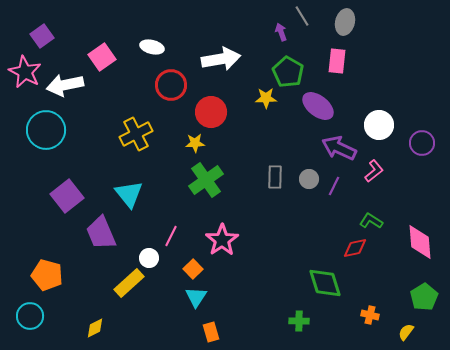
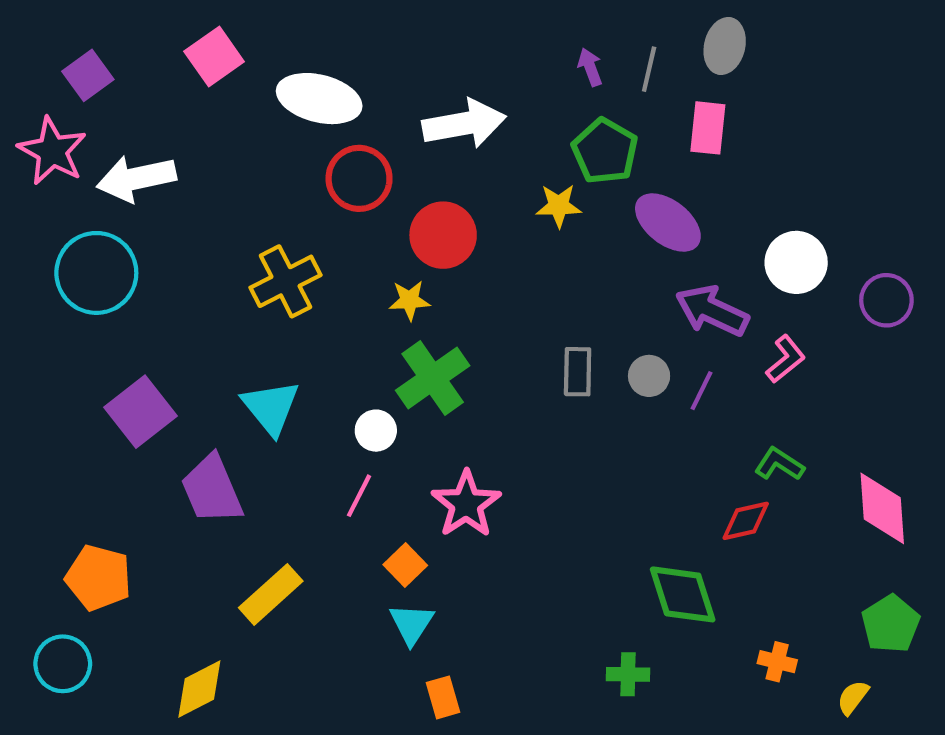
gray line: (302, 16) -> (649, 69), moved, turned 45
white ellipse: (152, 47) -> (319, 99), size x1.6
pink square: (102, 57) -> (214, 57), moved
white circle: (149, 258) -> (376, 431), moved
yellow diamond: (95, 328) -> (199, 689), size x1.4

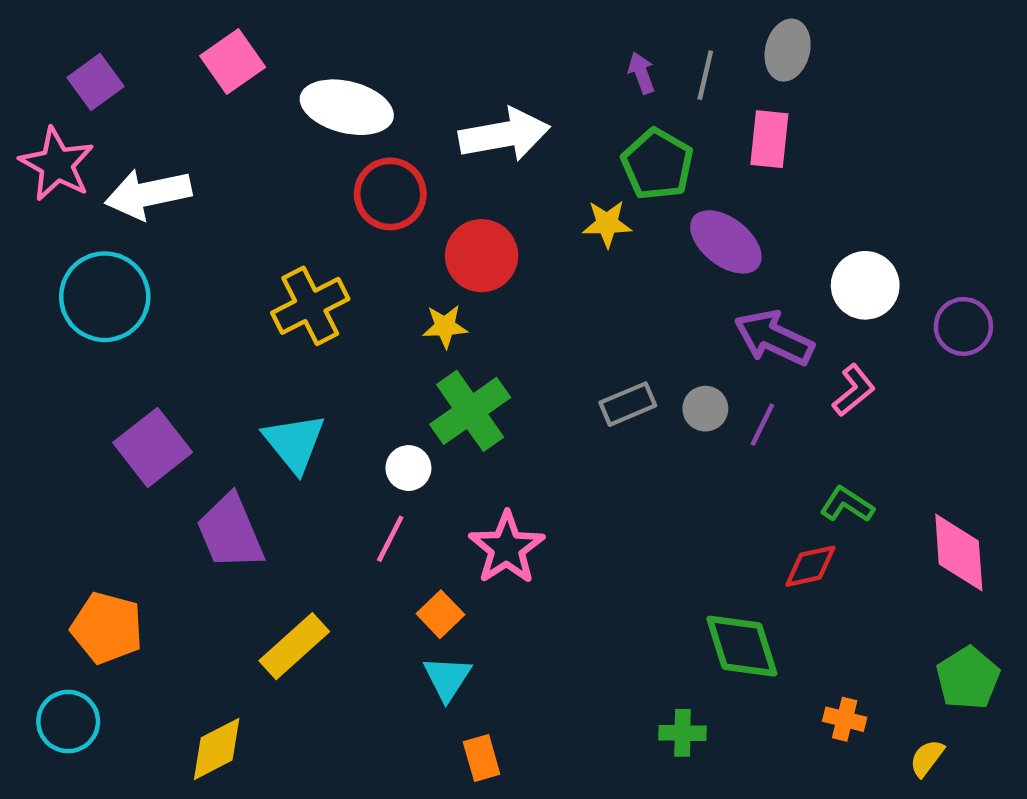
gray rectangle: (578, 372) -> (628, 404), turned 66

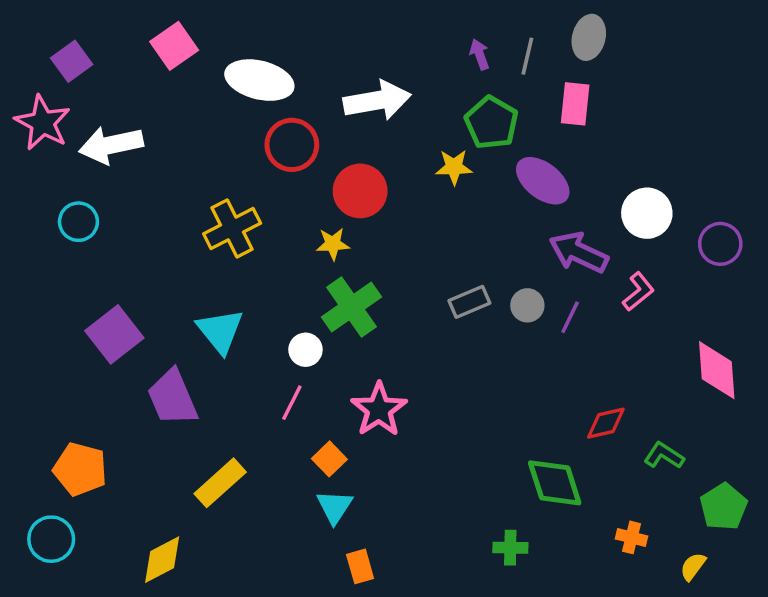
cyan circle: (105, 297) -> (78, 222), size x0.6
green L-shape: (847, 505) -> (664, 456), moved
pink diamond: (959, 553) -> (717, 370), moved

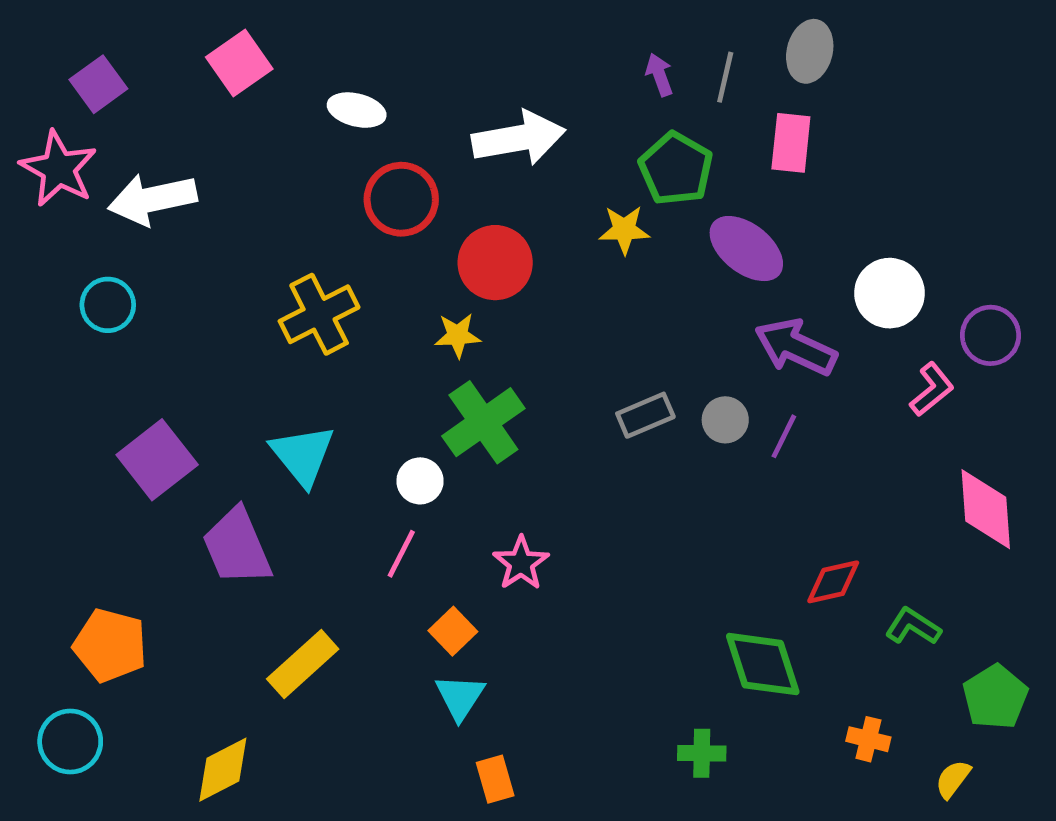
white ellipse: (259, 80) -> (357, 110), size x0.6
pink L-shape: (638, 292) -> (932, 389), moved
pink star: (379, 409) -> (521, 563), size x0.7

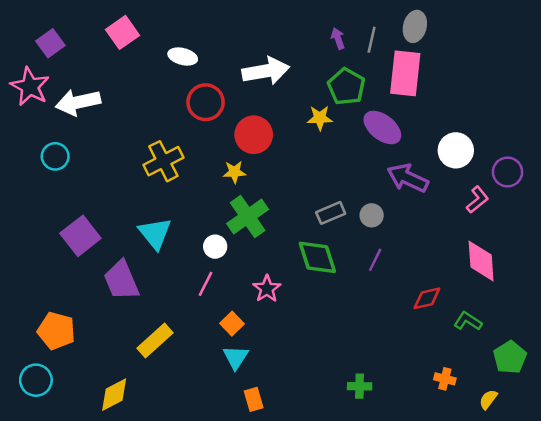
pink rectangle: (791, 143) -> (405, 73), size x1.5
purple line: (784, 436) -> (375, 260), moved
pink diamond: (986, 509) -> (481, 261), moved
green diamond: (763, 664) -> (317, 257), moved

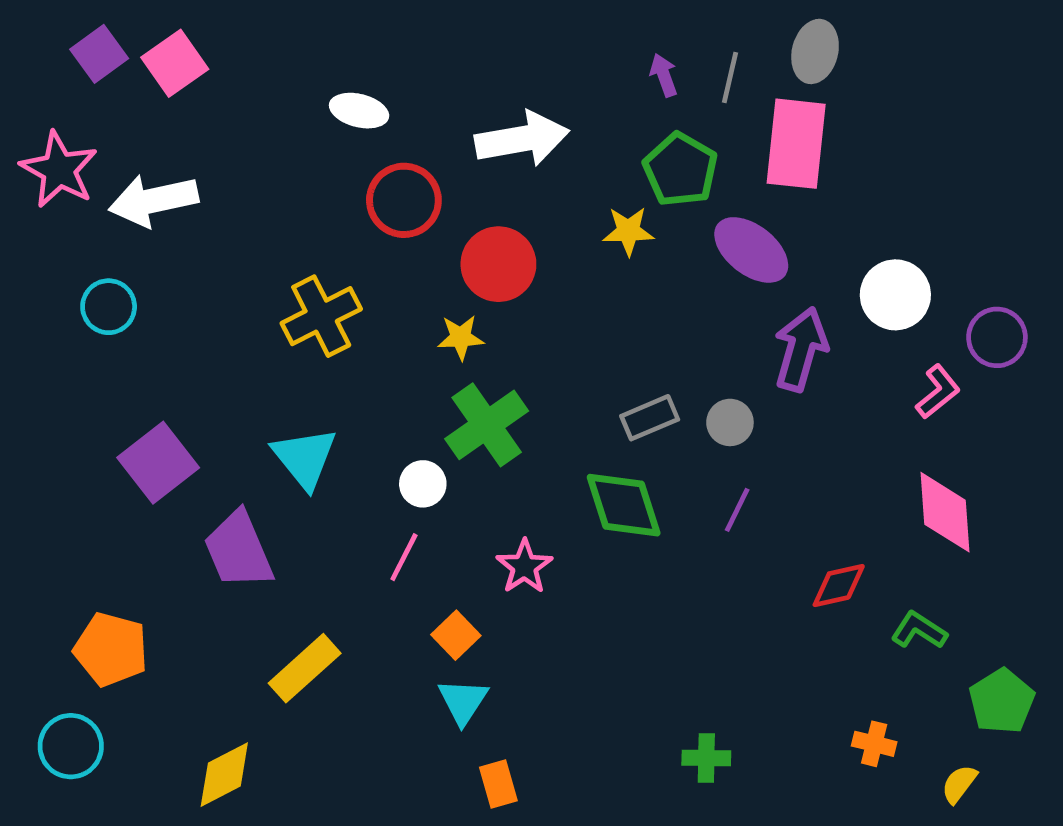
pink square: (123, 32) -> (175, 63), moved
purple square: (50, 43) -> (99, 54), moved
purple arrow: (408, 178) -> (801, 349), turned 81

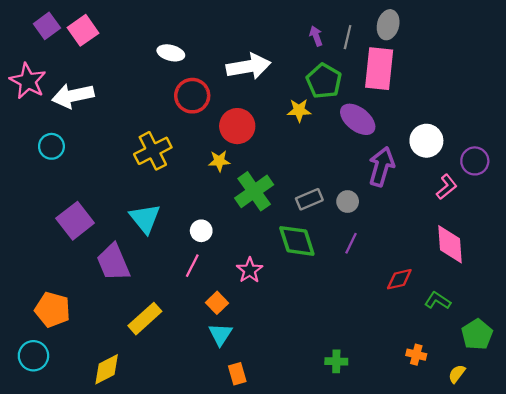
green cross: (487, 425) -> (254, 191), moved

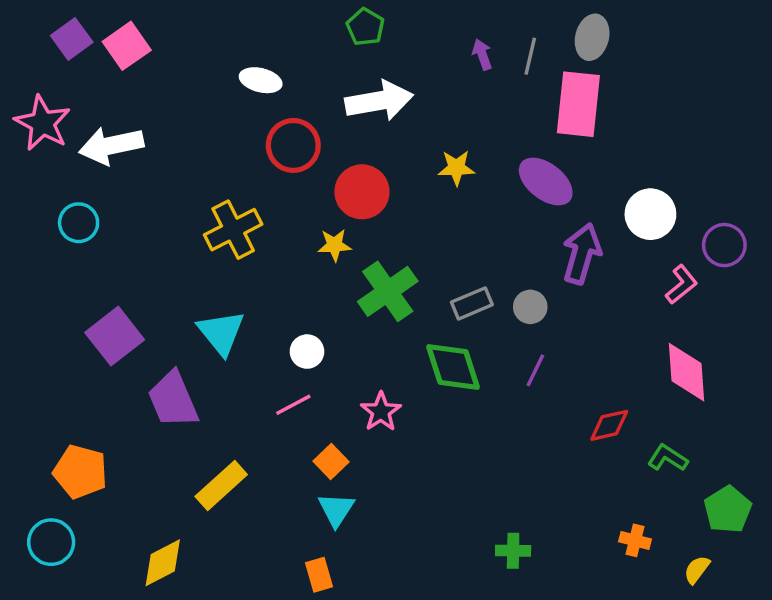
green pentagon: (324, 81) -> (365, 27), moved, size x0.7
pink line: (192, 266) -> (293, 405), turned 35
orange rectangle: (237, 374) -> (319, 575), moved

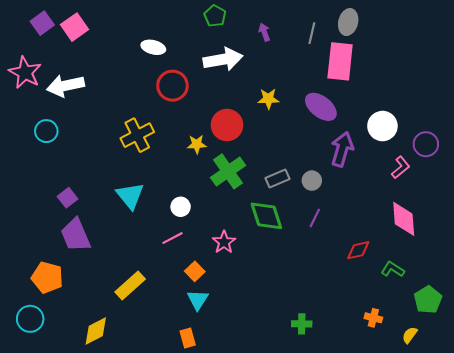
purple arrow: (482, 54) -> (264, 32), moved
red circle: (362, 192) -> (227, 125), moved
purple square: (115, 336) -> (67, 198), size x0.6
purple trapezoid: (173, 400) -> (76, 235), moved

